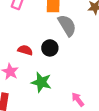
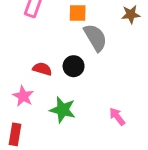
pink arrow: (78, 99) -> (117, 117), moved

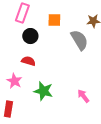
gray semicircle: (95, 38) -> (79, 40), moved
black circle: (74, 66) -> (30, 36), moved

